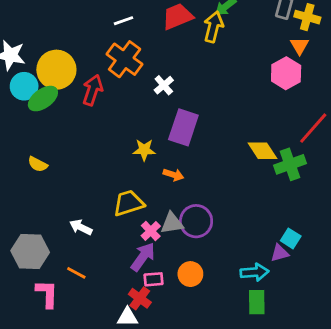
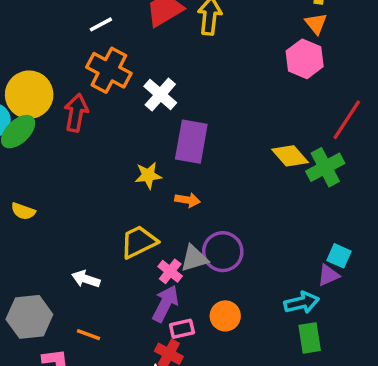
white cross: (164, 85) -> (160, 95), size x1.4

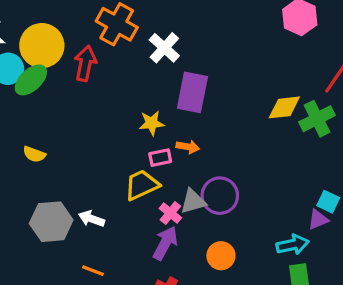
yellow diamond: (290, 156) -> (284, 107), turned -56
gray hexagon: (29, 317) -> (51, 222), moved
pink rectangle: (182, 329) -> (160, 158), moved

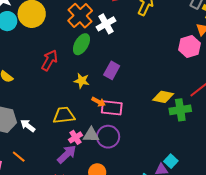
white cross: (164, 48) -> (106, 24), moved
red arrow: (85, 63) -> (49, 60), moved
green ellipse: (31, 80) -> (81, 44), moved, turned -35
purple rectangle: (192, 92) -> (112, 70), size x0.7
pink rectangle: (160, 158) -> (112, 108), moved, size x1.5

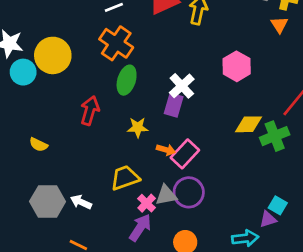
white cross: (106, 24) -> (182, 86), moved
pink hexagon: (190, 47) -> (237, 66), moved
pink rectangle: (112, 108) -> (185, 154), turned -40

